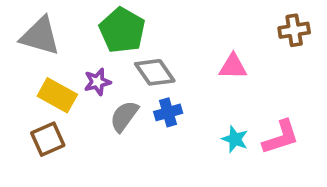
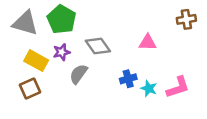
green pentagon: (122, 30) -> (62, 19), moved
blue cross: (168, 112) -> (128, 79), moved

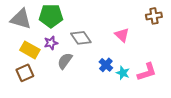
green pentagon: (62, 19) -> (51, 16), turned -30
pink triangle: (148, 42) -> (122, 35), turned 42
blue cross: (128, 79) -> (106, 65), turned -32

